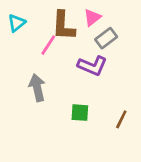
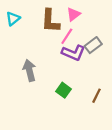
gray rectangle: (106, 38) -> (93, 45), moved
pink line: (48, 45) -> (67, 36), moved
green square: (80, 113) -> (64, 90), turned 32

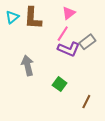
brown L-shape: (50, 21) -> (33, 18), moved
brown line: (97, 96) -> (86, 102), moved

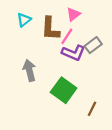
cyan triangle: (12, 17) -> (24, 20), moved
brown L-shape: (33, 18) -> (50, 29), moved
green square: (60, 84) -> (64, 90), size x1.6

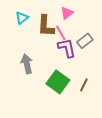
pink line: (67, 36) -> (61, 33), turned -63
purple L-shape: (73, 53) -> (67, 48), turned -125
brown line: (92, 109) -> (84, 85), moved

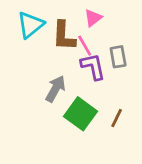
cyan triangle: (22, 18) -> (30, 25), size x1.5
gray rectangle: (85, 41) -> (118, 57), turned -63
gray arrow: (27, 64) -> (55, 89), moved, turned 42

